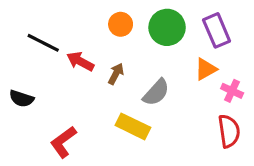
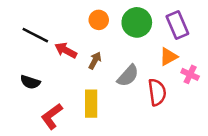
black semicircle: (21, 99) -> (30, 82), moved
yellow rectangle: (133, 126) -> (91, 104), moved, turned 64
red semicircle: (229, 131) -> (157, 92), moved

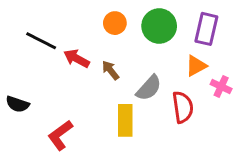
purple rectangle: (177, 25) -> (206, 29), turned 36
brown arrow: (95, 60) -> (110, 70), turned -66
black semicircle: (30, 82) -> (18, 104), moved
yellow rectangle: (91, 104) -> (125, 120), moved

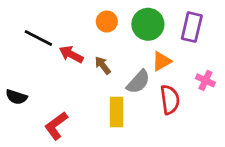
orange triangle: (196, 66) -> (162, 61), moved

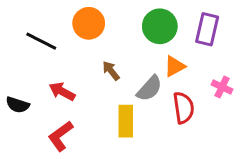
orange circle: (107, 22) -> (89, 23), moved, size x1.4
red arrow: (71, 54) -> (62, 91), moved

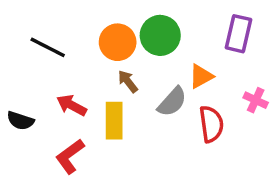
orange circle: (89, 23) -> (118, 42), moved
green circle: (160, 26) -> (160, 35), moved
yellow rectangle: (126, 121) -> (114, 121), moved

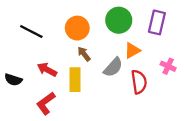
green circle: (160, 35) -> (119, 20), moved

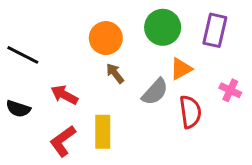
black line: (31, 31) -> (23, 55), moved
yellow rectangle: (75, 80) -> (103, 132), moved

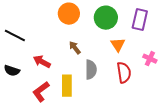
orange circle: (106, 38) -> (69, 14), moved
orange triangle: (181, 69) -> (118, 45), turned -35
gray semicircle: (155, 92) -> (91, 70), moved, turned -42

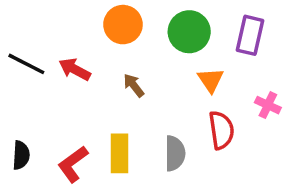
red arrow: (42, 62) -> (75, 69), moved
gray semicircle: (91, 70) -> (175, 153), moved
black semicircle: (12, 71) -> (21, 155), moved, turned -105

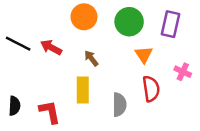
yellow rectangle: (119, 153) -> (83, 90), moved
red L-shape: (73, 164) -> (50, 112), turned 115

